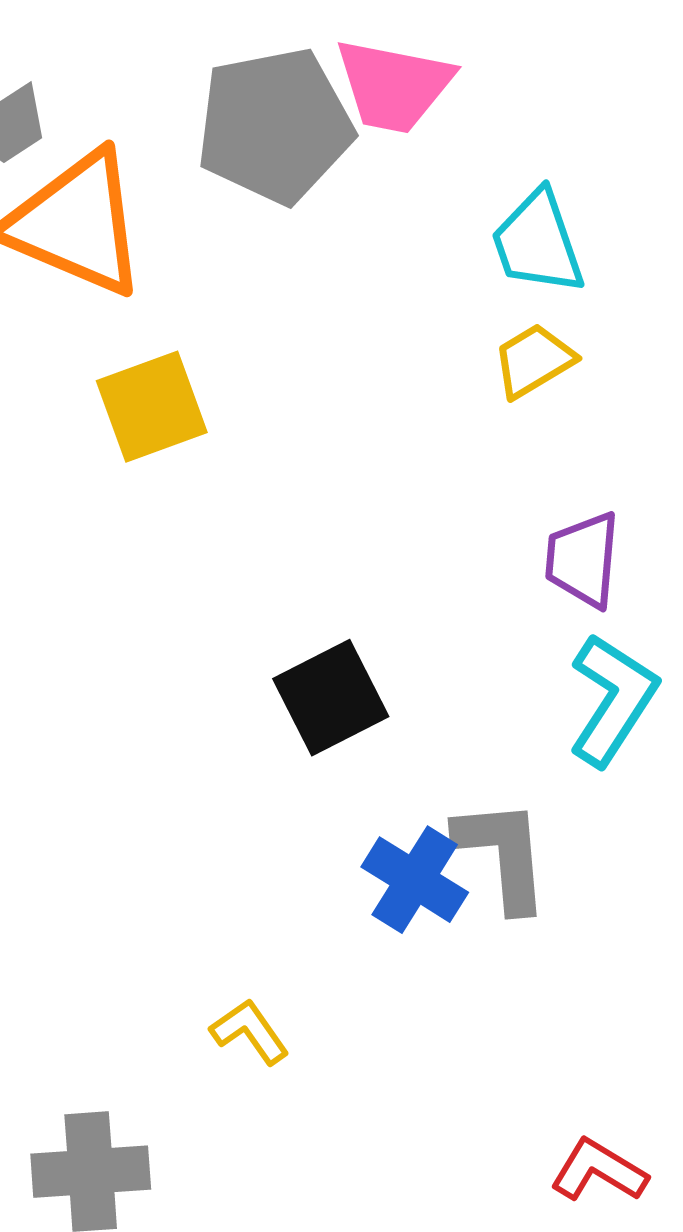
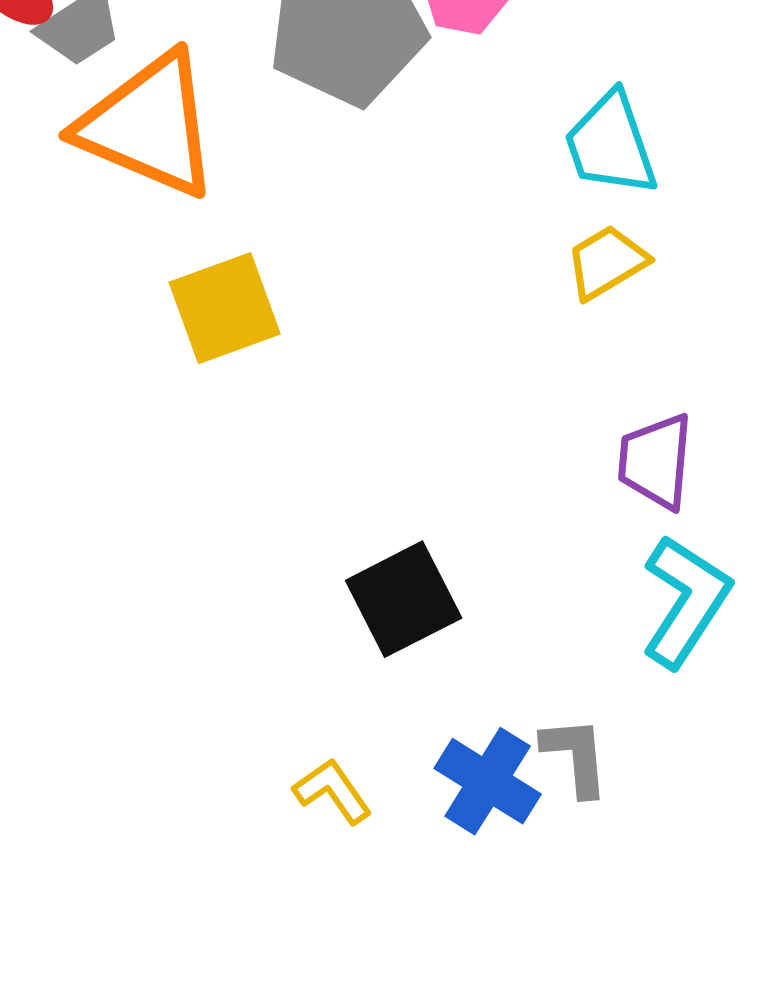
gray L-shape: (503, 855) -> (576, 756), size x0.7
yellow L-shape: (250, 1032) -> (333, 791), moved

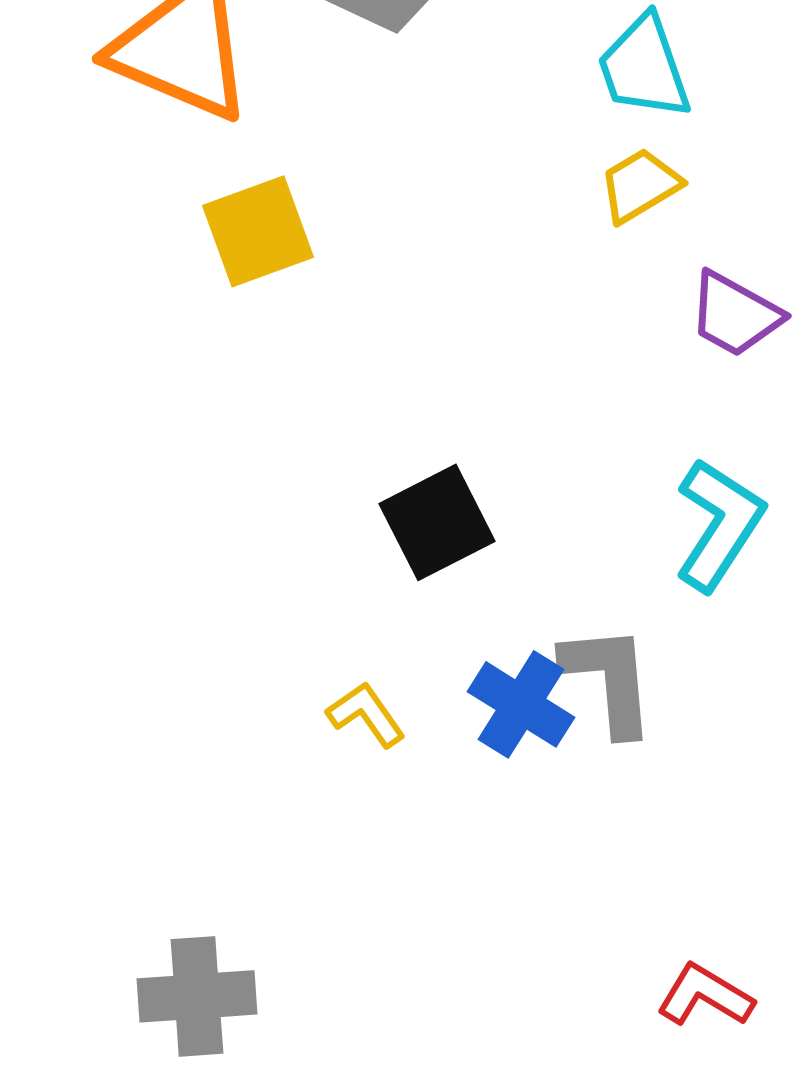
purple trapezoid: (656, 461) -> (735, 314), moved, turned -66
gray L-shape: (576, 756) -> (609, 679), size x1.4

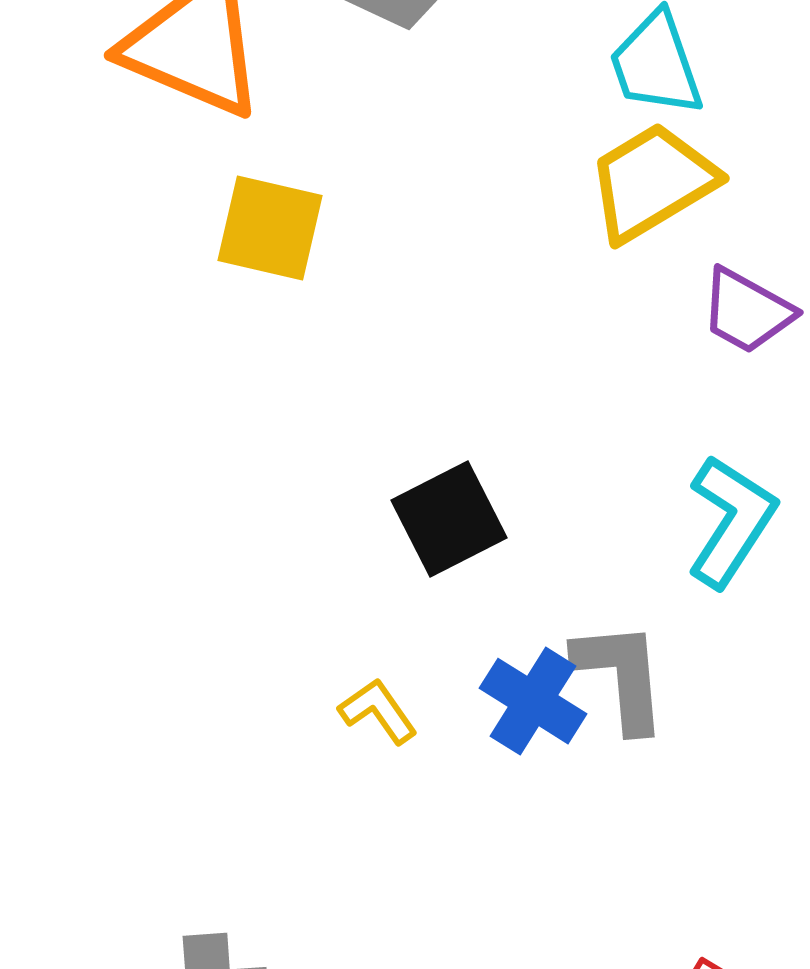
yellow trapezoid: (640, 185) -> (652, 182), size x1.6
yellow square: (258, 231) -> (270, 228), turned 33

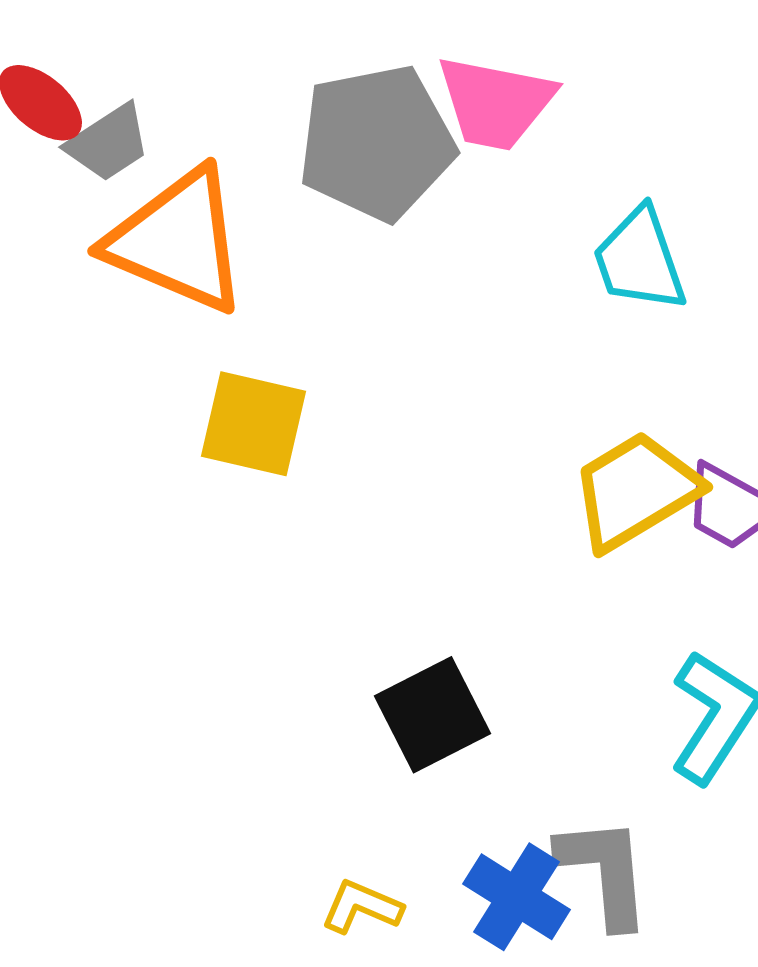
yellow trapezoid: (652, 182) -> (636, 491), moved
yellow L-shape: (378, 711) -> (362, 907), turned -32

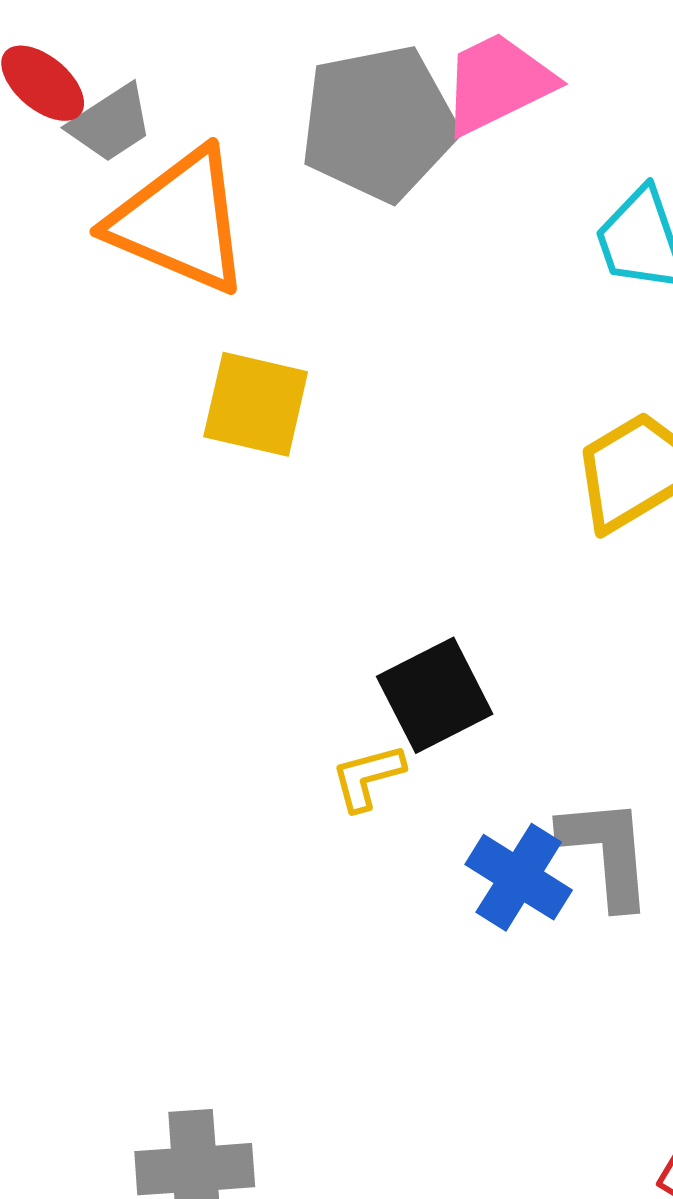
pink trapezoid: (496, 103) -> (498, 83), turned 143
yellow L-shape: (362, 907) -> (368, 777), moved, turned -38

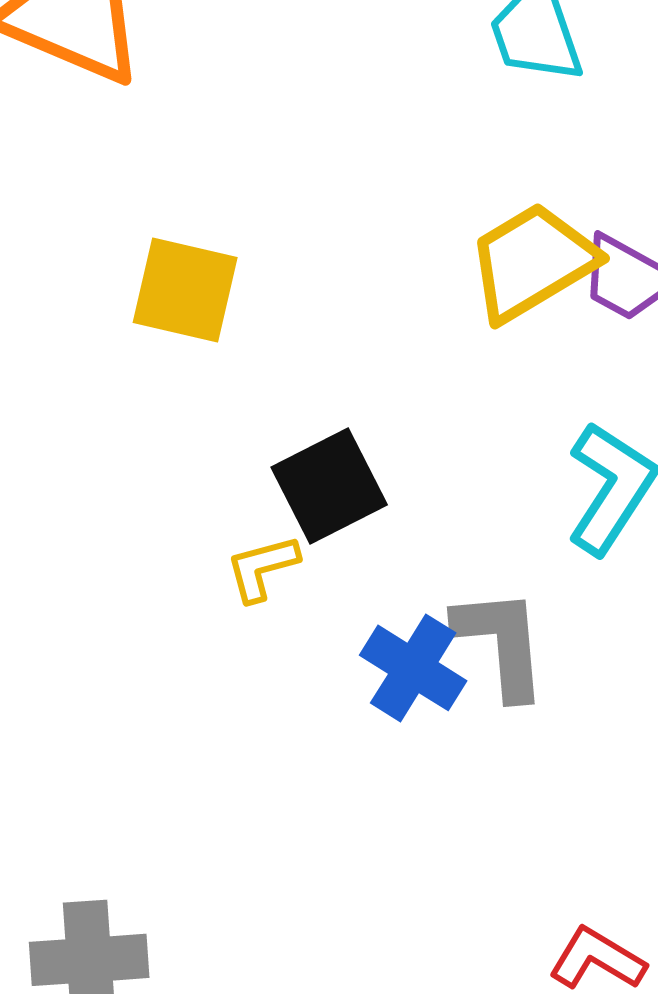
yellow square: (256, 404) -> (185, 290), moved

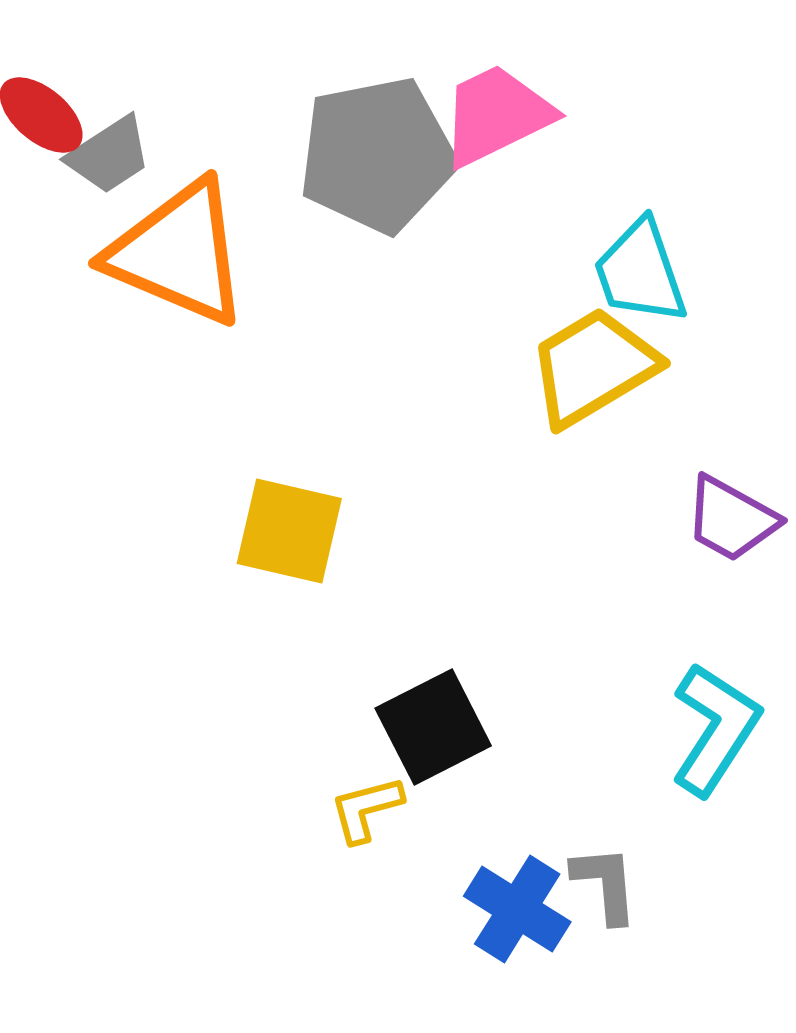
yellow trapezoid: (532, 262) -> (593, 367), moved
gray L-shape: (501, 643) -> (605, 884), size x0.7

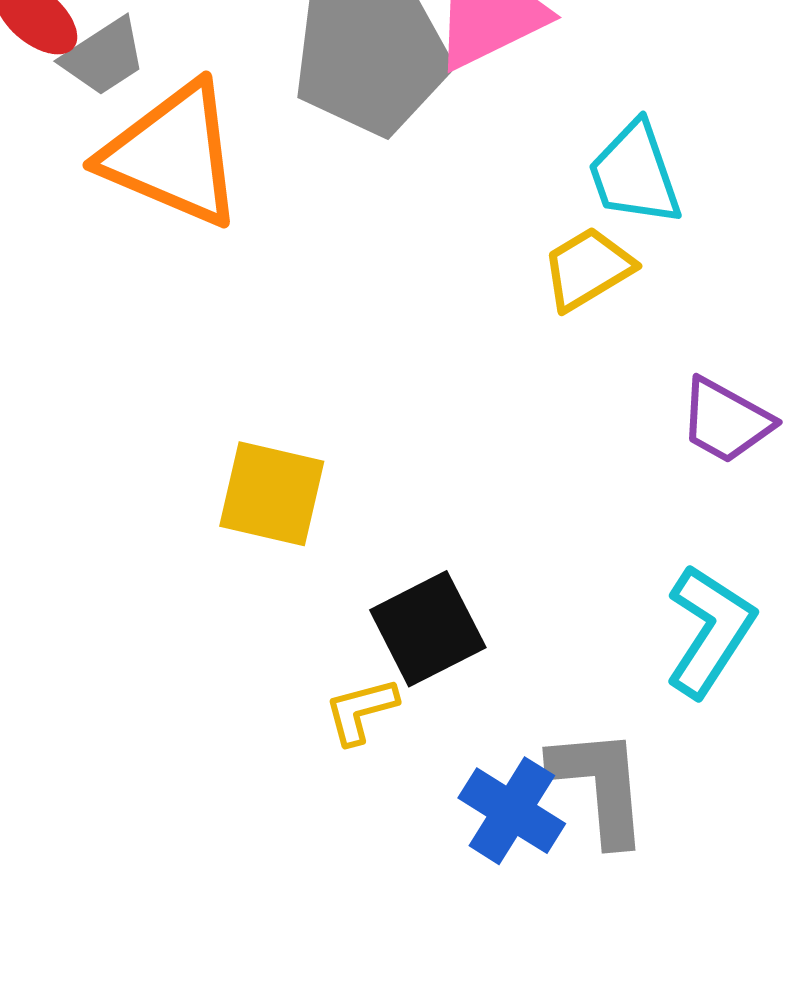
yellow trapezoid: (593, 367) -> (588, 269), size x0.7
yellow square: (289, 531) -> (272, 494), moved
gray L-shape: (605, 884) -> (600, 786), size x1.5

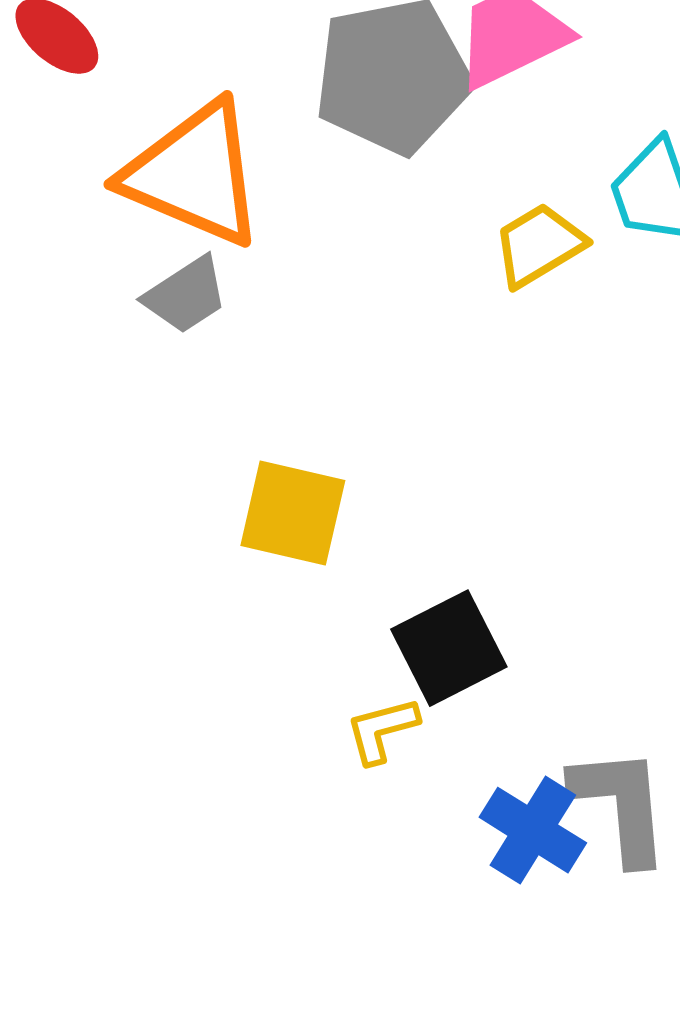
gray trapezoid: (104, 57) -> (186, 295), moved
yellow trapezoid: (588, 269) -> (539, 245), moved

